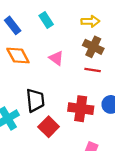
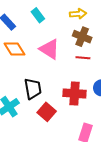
pink triangle: (56, 58) -> (49, 49), size x1.5

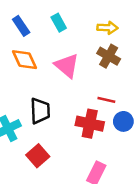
red line: (83, 58) -> (106, 100), moved
red square: (47, 112) -> (38, 156), moved

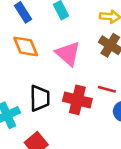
red cross: (90, 124) -> (77, 100), moved

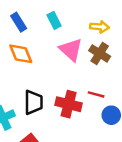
pink triangle: (68, 54) -> (71, 50), moved

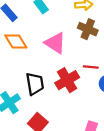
pink triangle: (71, 50) -> (55, 43), moved
red cross: (69, 104) -> (67, 80), turned -35

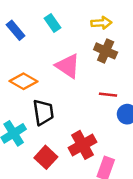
orange diamond: (16, 42) -> (24, 81), moved, turned -30
red cross: (67, 80) -> (83, 145), moved

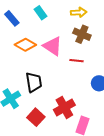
orange diamond: (24, 81) -> (25, 45), moved
red line: (108, 95) -> (77, 61), moved

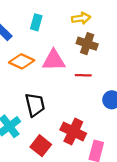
cyan rectangle: (41, 13) -> (36, 22), turned 56
pink triangle: (53, 46) -> (54, 60), turned -30
red cross: (64, 107) -> (73, 132), turned -30

